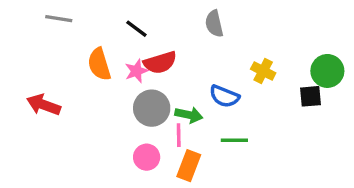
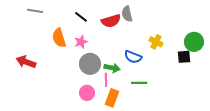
red semicircle: (160, 63) -> (111, 21), moved

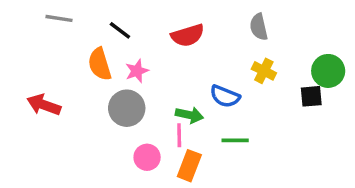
gray semicircle: (127, 14) -> (259, 27), moved
black line: (81, 17) -> (120, 30), moved
gray circle: (90, 64) -> (127, 108), moved

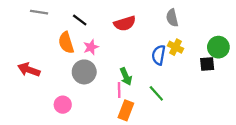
blue semicircle: (225, 96) -> (159, 55), moved, turned 78
green arrow: (189, 115) -> (126, 76), turned 54
green line: (235, 140) -> (156, 93), turned 48
pink circle: (147, 157) -> (63, 105), moved

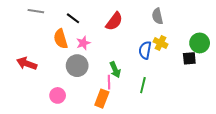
red semicircle: (125, 23) -> (114, 21), turned -36
green line: (156, 93) -> (143, 85), turned 56
orange rectangle: (126, 110) -> (102, 99), moved

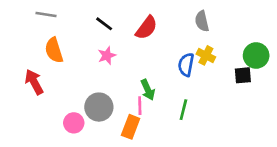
black line: (73, 18) -> (104, 24), moved
orange semicircle: (61, 39) -> (54, 50), moved
red arrow: (27, 64) -> (34, 82), turned 42
gray circle: (77, 66) -> (99, 107), moved

